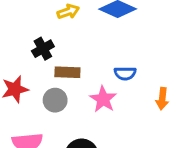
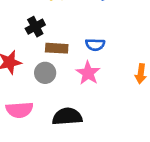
blue semicircle: (125, 73) -> (95, 45), moved

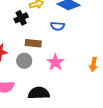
black cross: (35, 27) -> (21, 18), moved
blue semicircle: (95, 45) -> (58, 26), moved

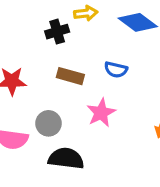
blue semicircle: (58, 26) -> (116, 70), moved
gray circle: (24, 61) -> (48, 123), moved

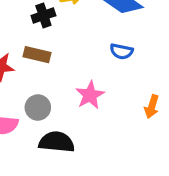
blue semicircle: (116, 70) -> (121, 51), moved
brown rectangle: (70, 76) -> (37, 55), moved

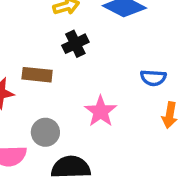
black cross: (43, 16) -> (75, 44), moved
blue semicircle: (121, 51) -> (153, 78), moved

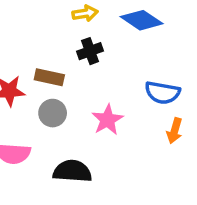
blue semicircle: (153, 78) -> (162, 93), size x1.4
gray circle: (45, 132) -> (53, 113), moved

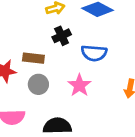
blue semicircle: (162, 93) -> (94, 53), moved

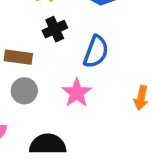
blue semicircle: (94, 53) -> (96, 52), turned -75

